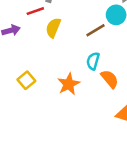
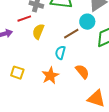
cyan semicircle: (93, 61) -> (60, 53), moved
yellow square: (26, 80) -> (17, 73), turned -32

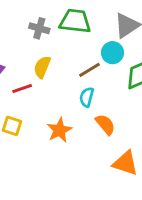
red line: (24, 19) -> (22, 89), moved
cyan semicircle: (60, 53) -> (87, 97), moved

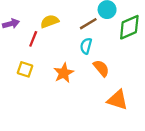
yellow semicircle: (42, 67) -> (50, 21), turned 48
red line: (22, 89) -> (33, 39), turned -49

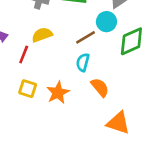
yellow square: (25, 69) -> (28, 89), moved

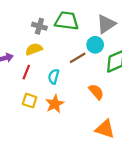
yellow semicircle: (42, 35) -> (34, 49), moved
cyan semicircle: (83, 62) -> (54, 77), moved
orange semicircle: (100, 87) -> (96, 92), moved

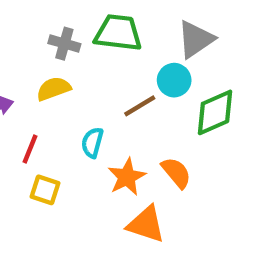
red line: (26, 72) -> (30, 149), moved
orange star: (55, 104) -> (127, 177), moved
orange triangle: (105, 129) -> (146, 224), moved

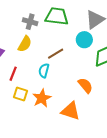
yellow semicircle: (54, 89) -> (25, 44), turned 140
brown line: (140, 106) -> (56, 54), moved
orange star: (127, 177) -> (42, 98), moved

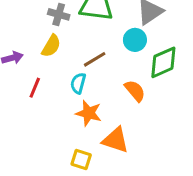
orange semicircle: (85, 85) -> (135, 91), moved
yellow square: (21, 94) -> (81, 160), moved
orange star: (42, 98) -> (89, 113), moved, turned -30

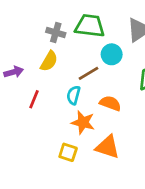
cyan circle: (135, 40) -> (112, 54), moved
orange semicircle: (135, 91) -> (110, 103), moved, turned -30
yellow square: (81, 160) -> (68, 152), moved

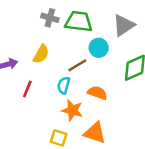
gray cross: (56, 33) -> (50, 18), moved

